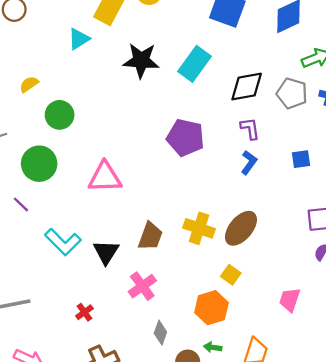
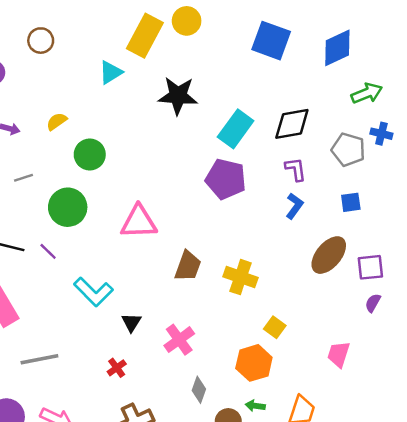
cyan rectangle: (194, 64) -> (236, 129), moved
gray pentagon: (292, 93) -> (348, 150), moved
brown ellipse: (241, 228) -> (329, 255), moved
brown trapezoid: (150, 236) -> (188, 266), moved
black triangle: (106, 252) -> (131, 322), moved, size x0.7

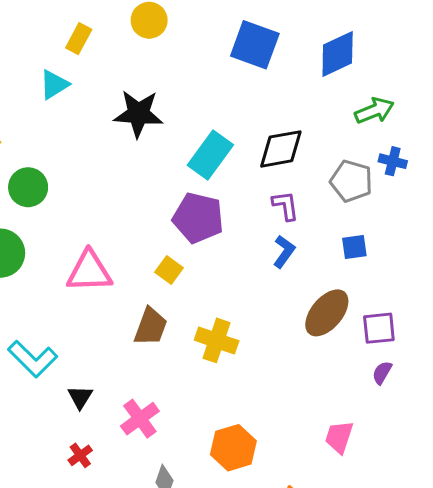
yellow rectangle: (145, 36) -> (79, 39), moved, size x0.6
yellow square: (275, 327) -> (169, 270), moved
red cross: (117, 368) -> (80, 455), moved

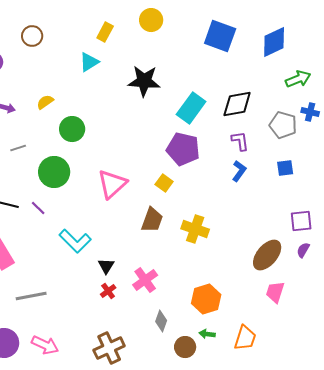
pink triangle: (89, 272) -> (112, 184), turned -40
brown ellipse: (327, 313) -> (267, 255), moved
red cross: (80, 455) -> (108, 291), moved

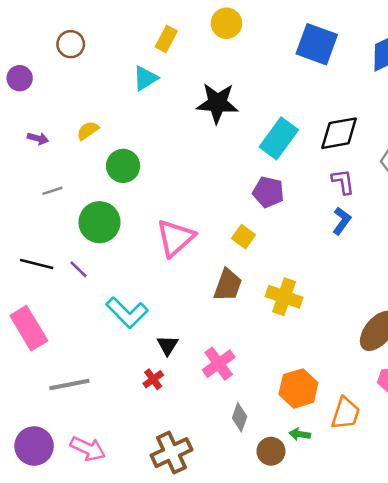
purple pentagon: (183, 149) -> (268, 192), size x0.7
red cross: (108, 291) -> (153, 379), moved
orange trapezoid: (245, 338) -> (346, 413), moved

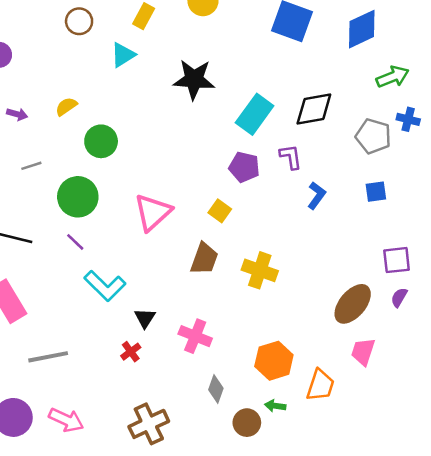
brown circle: (71, 44) -> (79, 21), moved
purple L-shape: (343, 182) -> (291, 157), moved
purple line: (79, 269) -> (75, 242), moved
pink cross: (219, 364) -> (195, 336), turned -32

